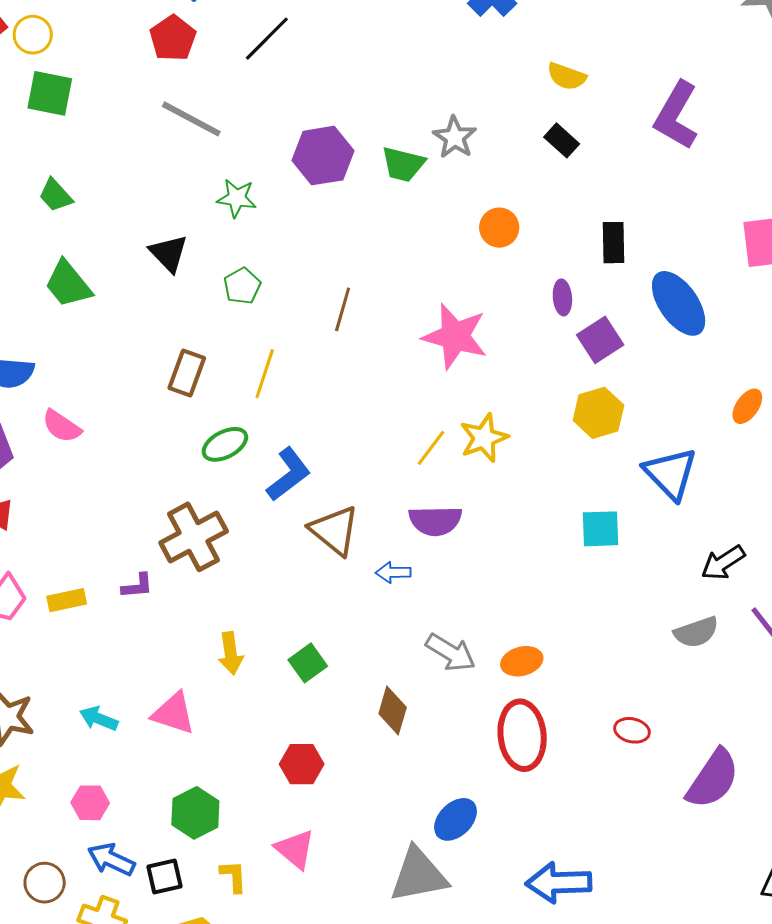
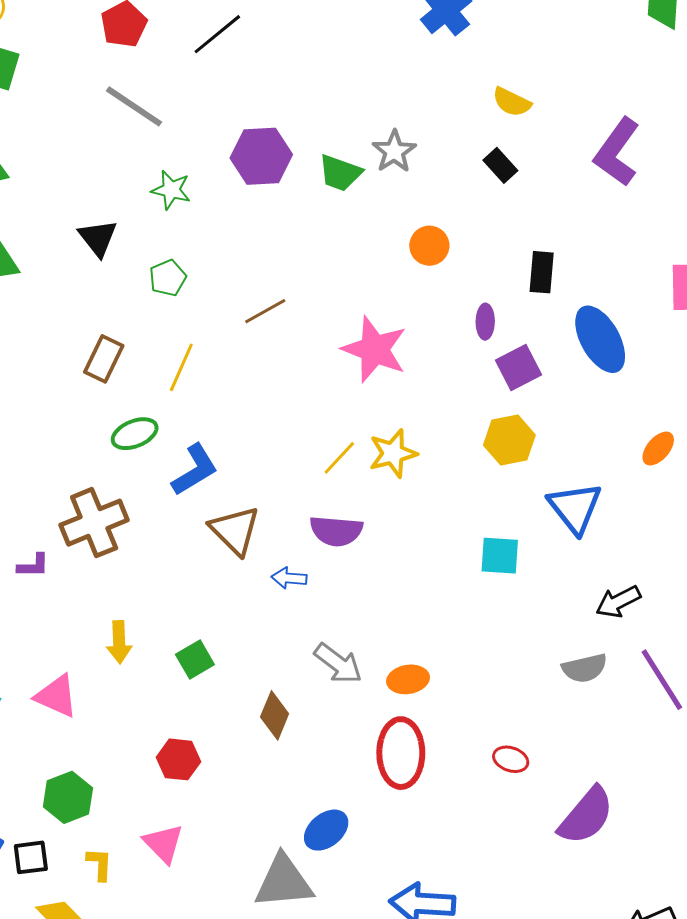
brown line: (343, 309) -> (265, 311), turned 39

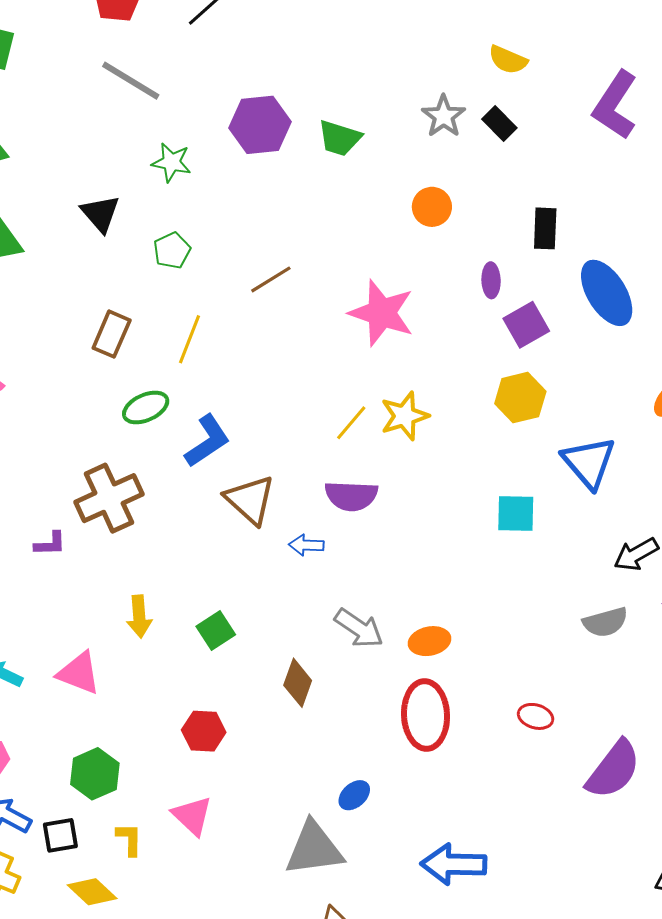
gray star: (394, 151) -> (444, 116), moved
blue ellipse: (326, 830) -> (354, 795), size x0.7

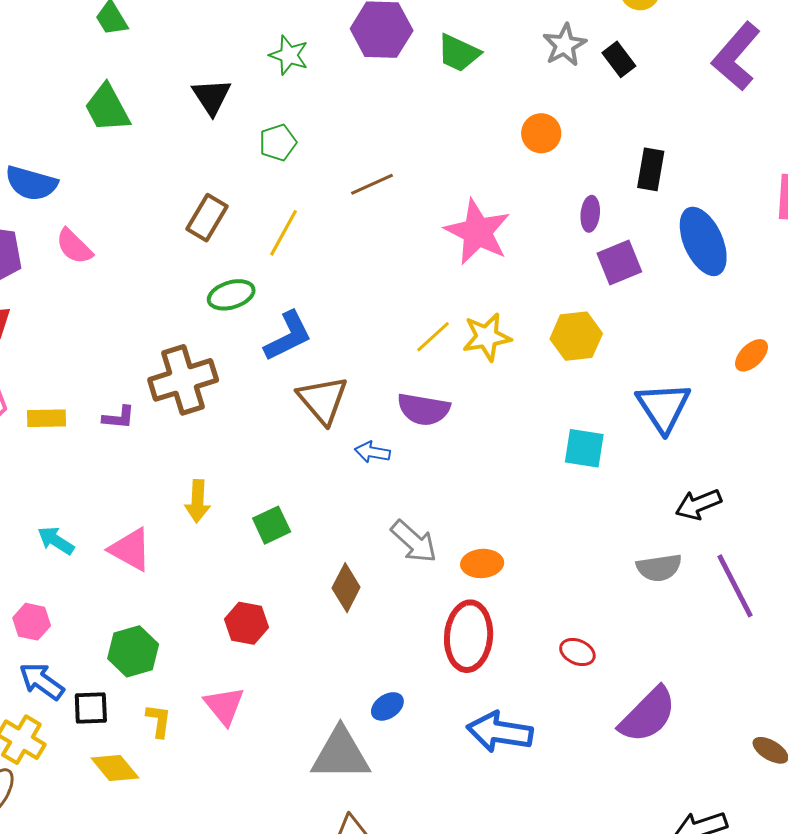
yellow hexagon: (520, 398) -> (576, 336), moved
blue arrow: (454, 864) -> (500, 732), moved

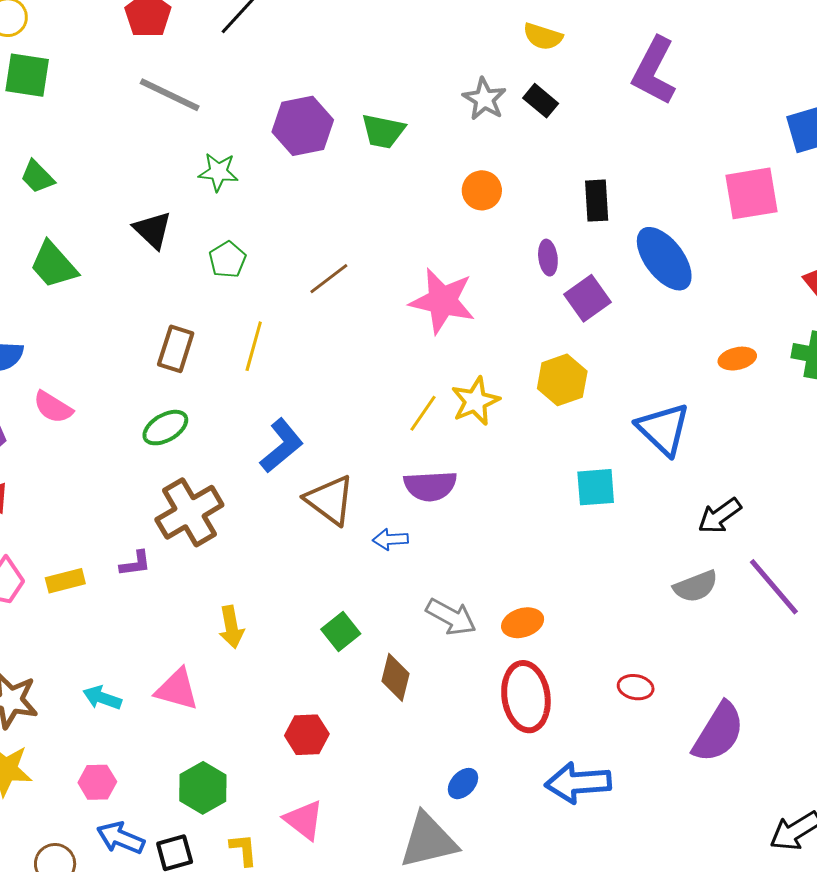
green ellipse: (231, 295) -> (165, 428), moved
orange ellipse: (751, 355) -> (737, 359), turned 45
green square: (272, 525) -> (341, 632), moved

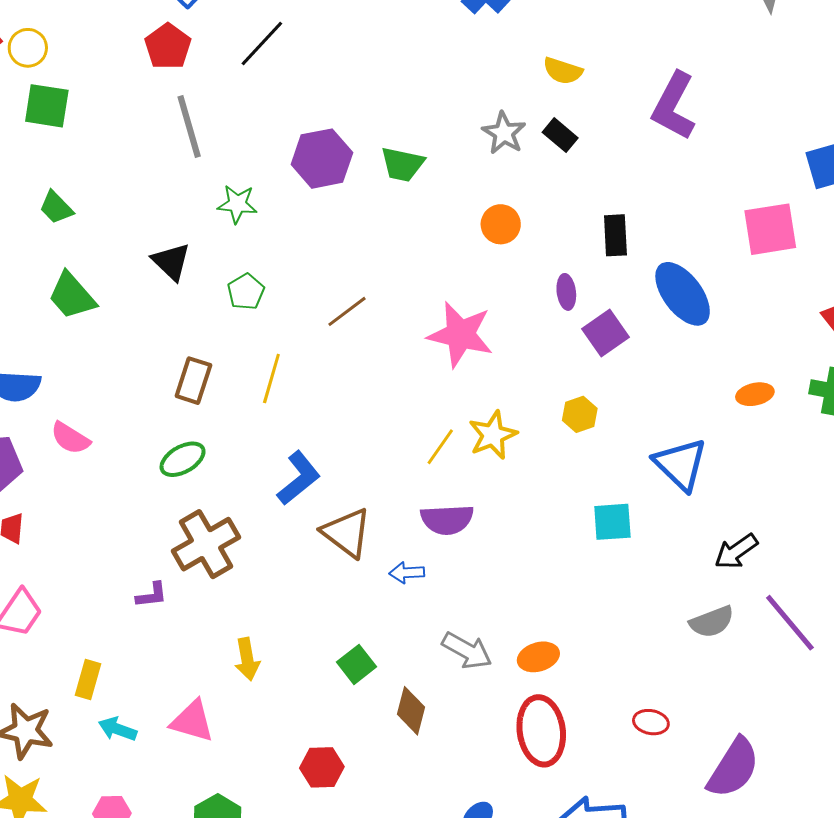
gray line: (170, 95) -> (189, 126), turned 48
yellow hexagon: (562, 380) -> (580, 414), size x0.7
yellow rectangle: (65, 581) -> (88, 680), moved, turned -60

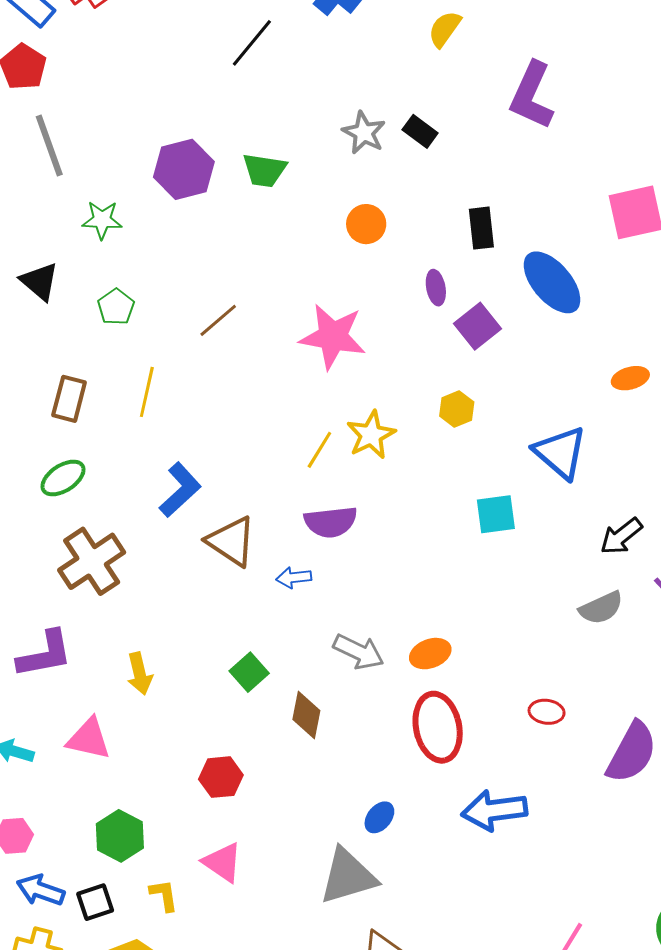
black line: (262, 44) -> (252, 43), moved
yellow semicircle: (563, 71) -> (445, 29), moved, turned 111
purple L-shape: (152, 595) -> (45, 654), moved, size x1.8

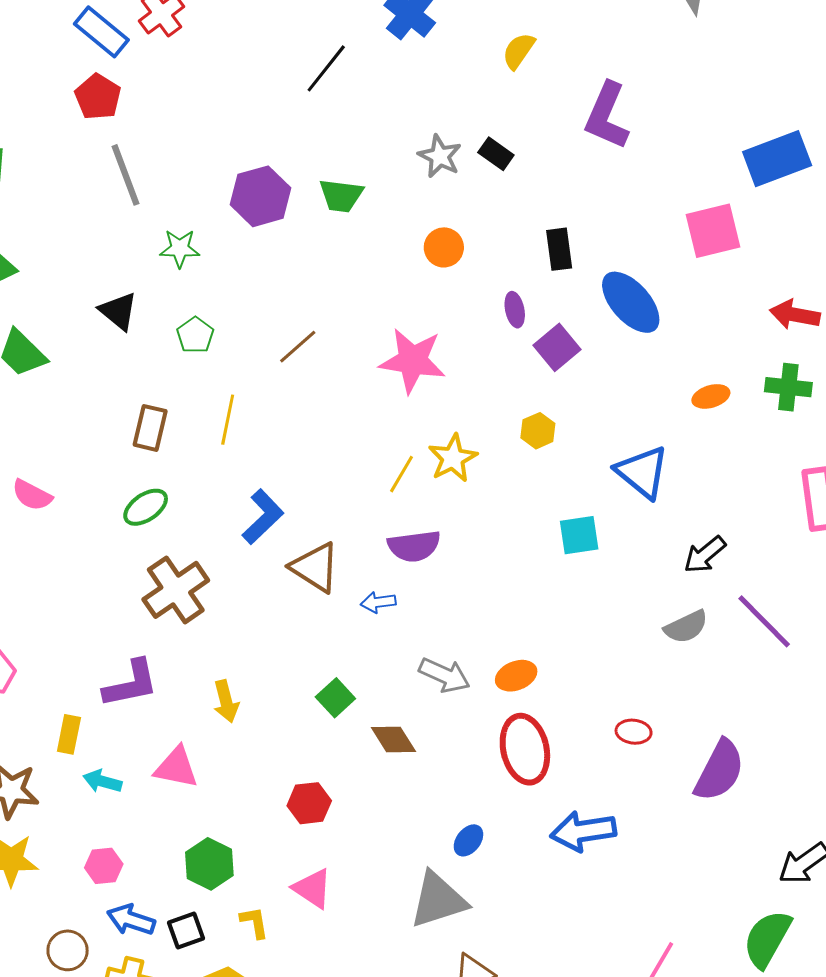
brown diamond: (306, 715) -> (393, 739), turned -42

